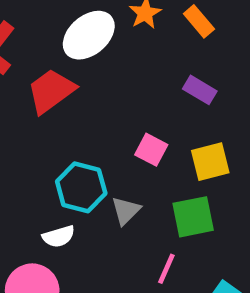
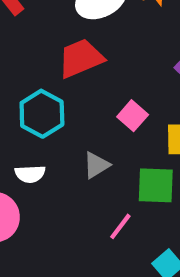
red trapezoid: (51, 91) -> (81, 58), moved
cyan hexagon: (81, 187) -> (42, 114), moved

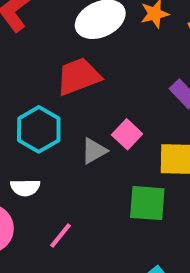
gray triangle: (96, 165) -> (94, 151), moved
pink line: (120, 226) -> (60, 235), moved

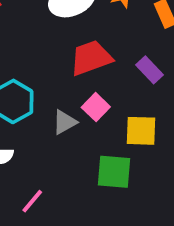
red trapezoid: (79, 76) -> (91, 58), moved

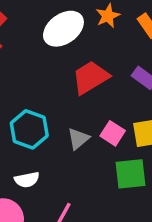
pink square: (96, 107) -> (113, 133), moved

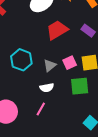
pink square: (113, 133) -> (70, 63), turned 32
white semicircle: (27, 180) -> (47, 88), moved

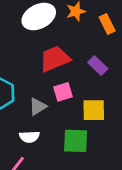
pink square: (70, 63) -> (63, 92), moved

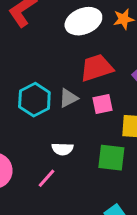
gray triangle: (38, 107) -> (68, 98), moved

